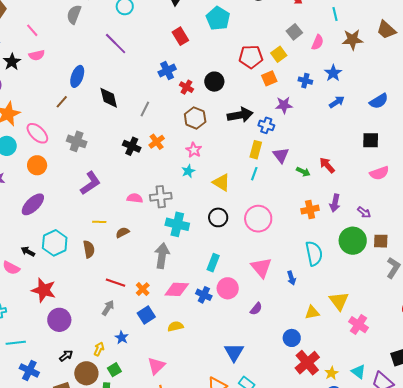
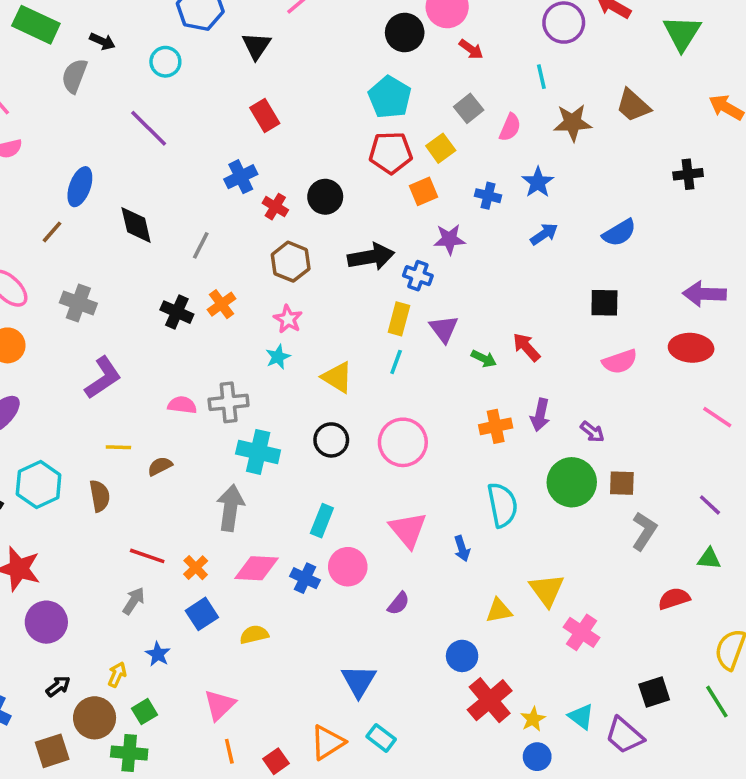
cyan pentagon: (218, 18) -> (390, 97), moved

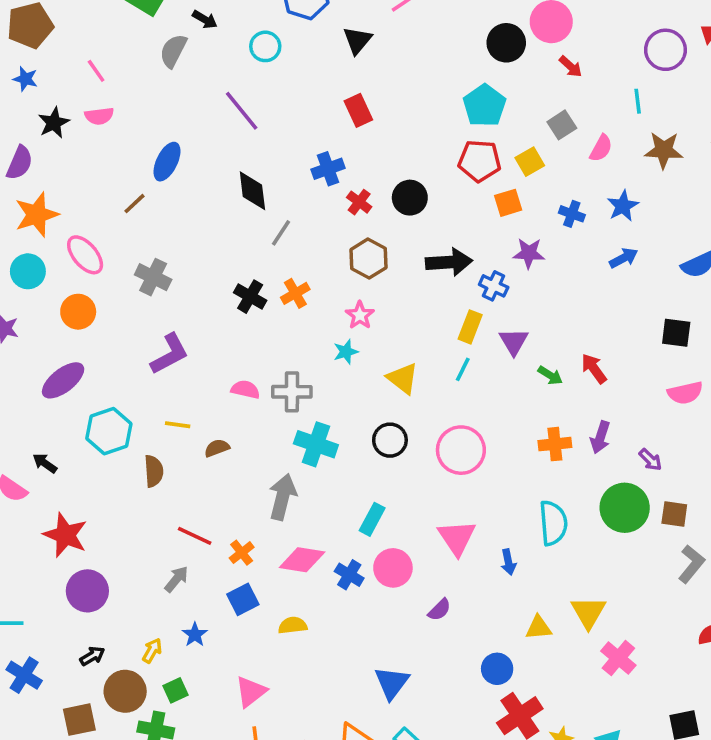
black diamond: (136, 225) -> (252, 191), moved
cyan hexagon: (39, 484) -> (109, 431), moved

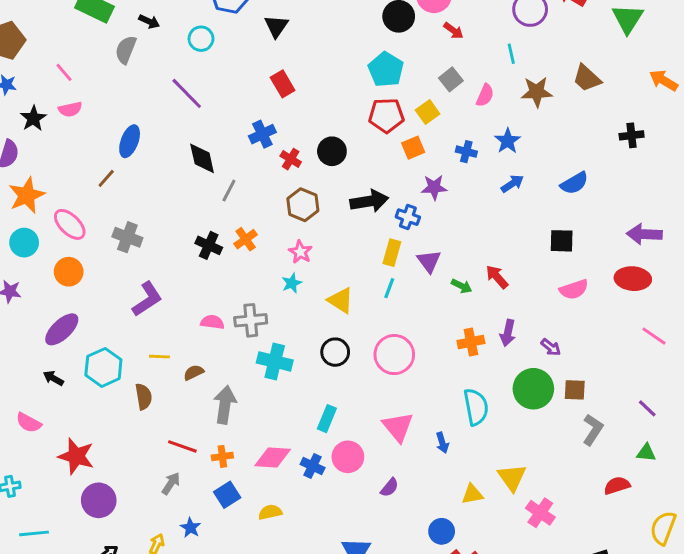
black arrow: (45, 463) -> (53, 378), moved
gray arrow: (283, 497) -> (225, 405), moved
orange cross: (242, 553) -> (222, 456), turned 36

